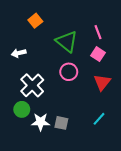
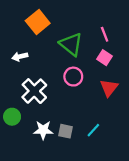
orange square: (35, 21) -> (38, 22), size x1.5
green circle: (22, 109) -> (12, 117), moved
cyan line: (99, 119) -> (93, 130), moved

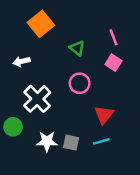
green triangle: (71, 44) -> (77, 48), size x0.6
red triangle: (109, 88) -> (104, 115), moved
cyan line: (93, 130) -> (101, 141), turned 32

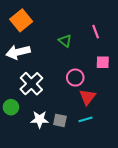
orange square: (41, 24) -> (21, 20), moved
white arrow: (21, 61) -> (18, 52), size x1.6
pink square: (113, 63) -> (103, 62), moved, turned -32
pink circle: (80, 83) -> (75, 78), moved

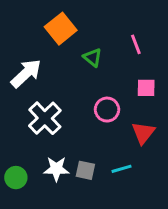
orange square: (21, 20) -> (61, 29), moved
white arrow: (18, 52) -> (26, 73), turned 150
red triangle: (87, 97) -> (143, 133), moved
green circle: (11, 107) -> (16, 178), moved

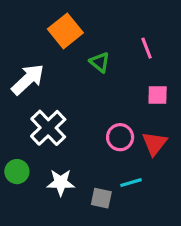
pink circle: (107, 110) -> (120, 137), moved
gray square: (85, 170) -> (101, 198), moved
green circle: (16, 178) -> (17, 172), moved

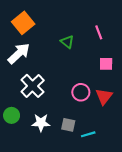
orange square: (65, 31) -> (23, 23), moved
cyan line: (131, 183) -> (88, 134), moved
gray square: (101, 198) -> (68, 125), moved

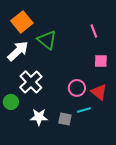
green triangle: (67, 42) -> (47, 40), moved, size x1.5
red triangle: (104, 96) -> (99, 92), turned -30
green circle: (12, 115) -> (11, 102), moved
cyan line: (88, 134) -> (84, 110), moved

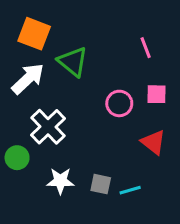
orange square: (22, 22) -> (34, 34), turned -30
pink circle: (77, 88) -> (119, 103), moved
cyan line: (84, 110) -> (130, 190), moved

